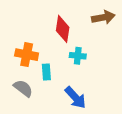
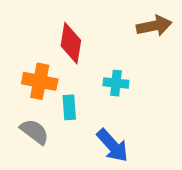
red diamond: (63, 29) -> (71, 43), moved

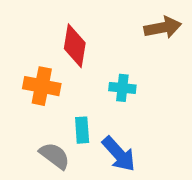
cyan rectangle: (69, 107) -> (82, 130), moved
gray semicircle: (34, 132) -> (55, 156), moved

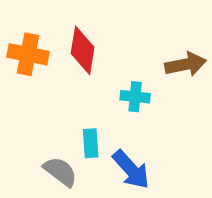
brown arrow: (163, 27) -> (186, 64), moved
orange cross: (42, 86) -> (28, 54), moved

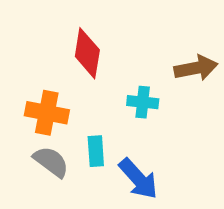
orange cross: (28, 54) -> (47, 113), moved
gray semicircle: (60, 172) -> (51, 162), moved

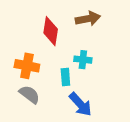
brown arrow: (196, 68) -> (88, 19), moved
cyan rectangle: (96, 151) -> (65, 77), moved

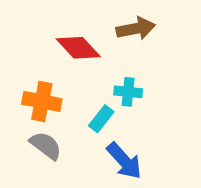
red diamond: (51, 31) -> (78, 48), turned -52
cyan rectangle: (65, 77) -> (101, 119), turned 42

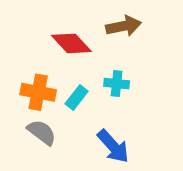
cyan rectangle: (101, 119) -> (77, 97), moved

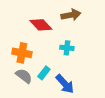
cyan rectangle: (77, 97) -> (44, 73), moved

